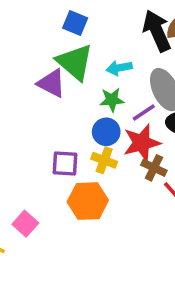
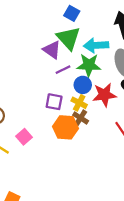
cyan arrow: (119, 68) -> (96, 45), size x1.5
green star: (112, 100) -> (89, 65), size x1.5
purple line: (144, 113) -> (63, 70), moved
brown cross: (154, 168) -> (81, 118), moved

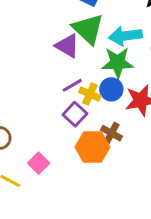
purple line: (63, 70) -> (72, 85), moved
purple square: (54, 102) -> (75, 114), turned 36
yellow cross: (79, 103) -> (90, 94), moved

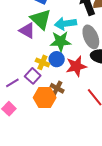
purple line: (72, 85) -> (12, 83), moved

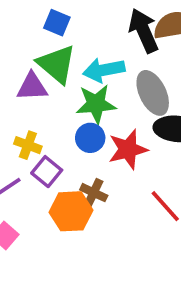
purple triangle: (27, 31) -> (32, 87), turned -30
yellow cross: (42, 62) -> (28, 145), moved

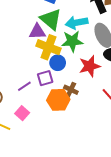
blue circle: (90, 138) -> (58, 63), moved
yellow cross: (28, 145) -> (48, 47), moved, size x1.6
purple square: (47, 172) -> (45, 78), turned 35

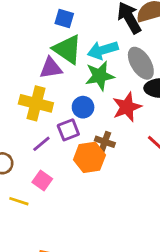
yellow cross: (48, 47) -> (36, 103), moved

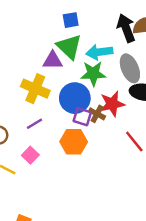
blue square: (64, 19) -> (71, 20), turned -35
blue circle: (83, 107) -> (75, 98), size x1.6
purple square: (68, 130) -> (82, 117), moved, turned 30
brown cross: (105, 142) -> (97, 114), moved

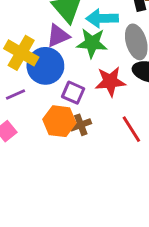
purple triangle: (53, 60) -> (58, 36), moved, turned -30
blue circle: (75, 98) -> (45, 66), moved
brown cross: (97, 114) -> (81, 125), moved, turned 35

